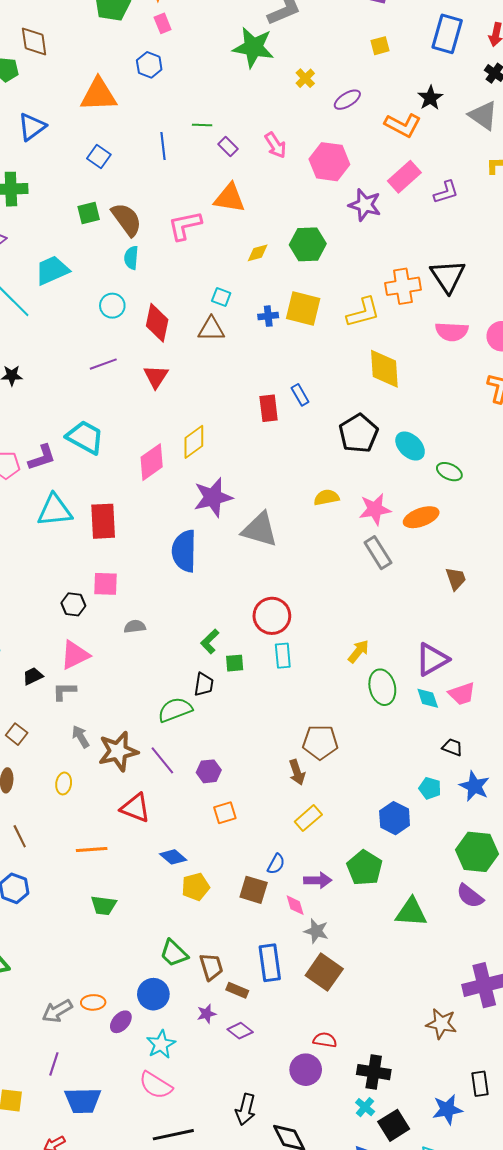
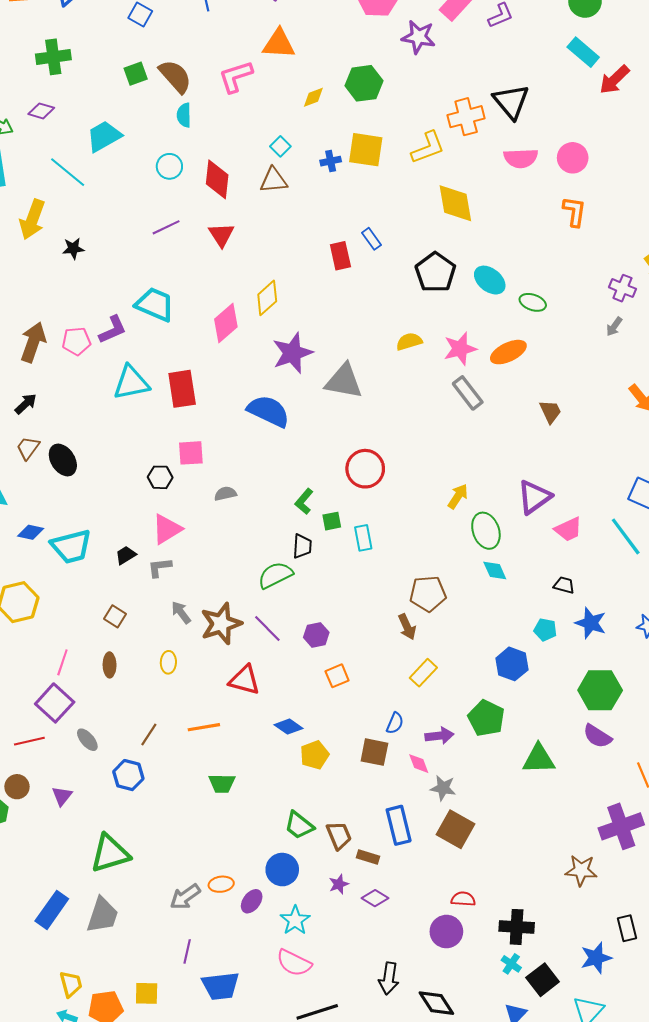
cyan square: (221, 297) -> (280, 146), turned 30
blue semicircle: (184, 551) -> (268, 411), turned 120
cyan rectangle: (283, 656) -> (363, 538), moved
cyan diamond: (428, 698) -> (495, 570), moved
brown line: (20, 836) -> (149, 734), moved, turned 65

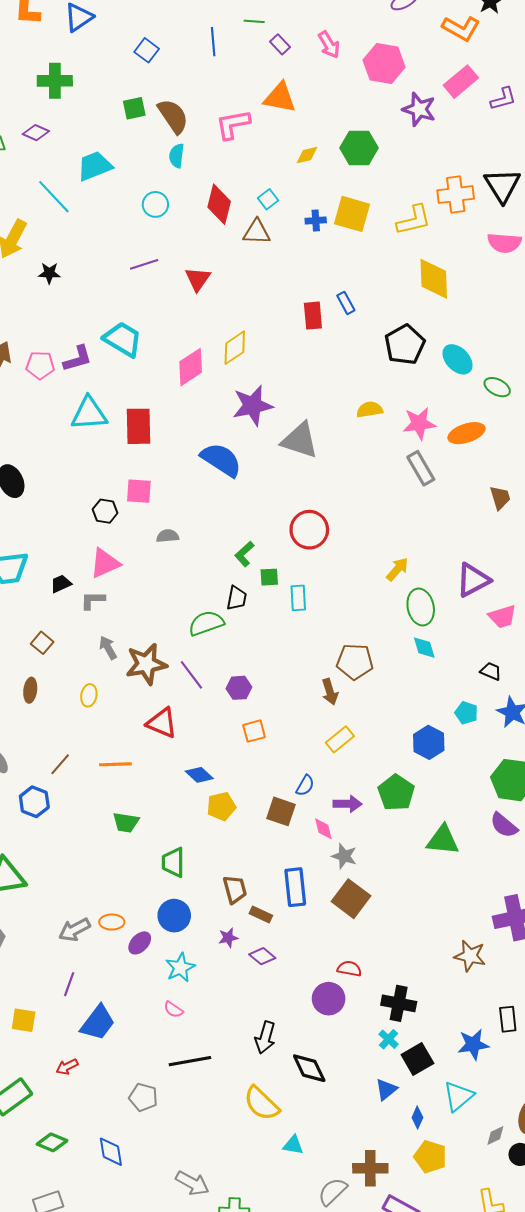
red diamond: (217, 179) -> (219, 204), moved
green trapezoid: (299, 825) -> (173, 862), moved, turned 44
pink semicircle: (294, 963) -> (173, 1010), size x0.6
blue trapezoid: (221, 986) -> (98, 1023), turned -54

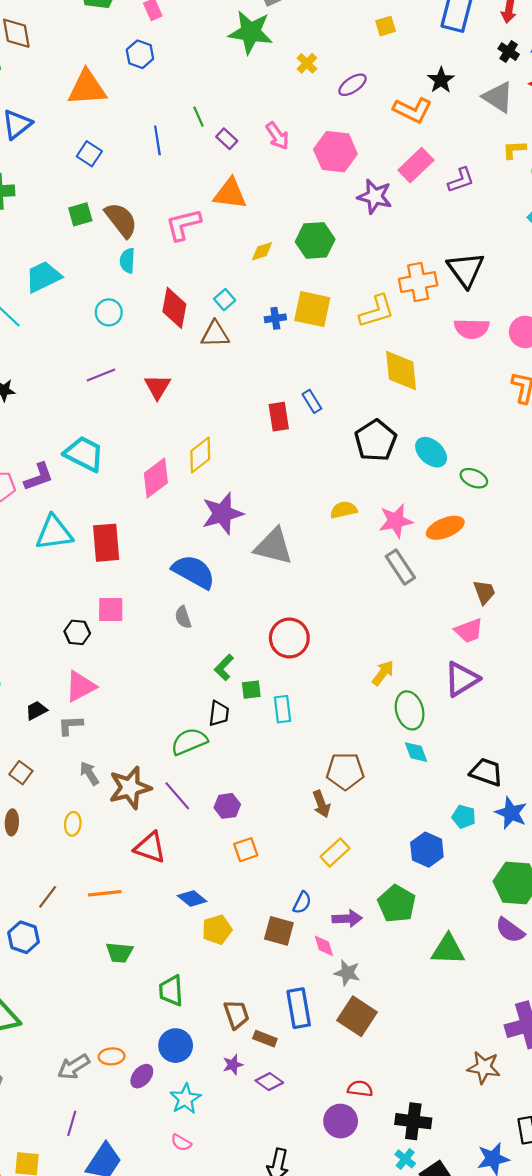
green line: (254, 21) -> (198, 117), turned 66
gray semicircle: (168, 536) -> (183, 617), moved, turned -100
pink trapezoid: (502, 617) -> (469, 631), moved
black trapezoid: (491, 671) -> (486, 772), size x1.5

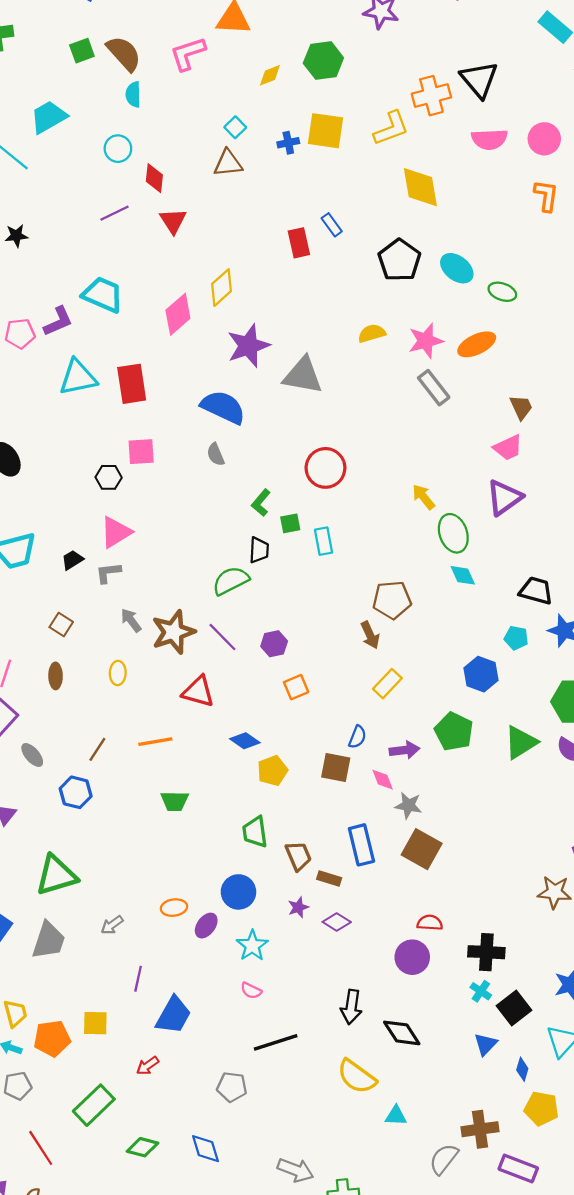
red diamond: (174, 308) -> (154, 178), moved, size x0.7
yellow arrow: (383, 673) -> (423, 497), turned -72
green triangle: (448, 950) -> (521, 742), moved, turned -30
green trapezoid: (171, 991) -> (255, 832), moved
gray arrow: (74, 1067) -> (112, 925), moved, size x0.7

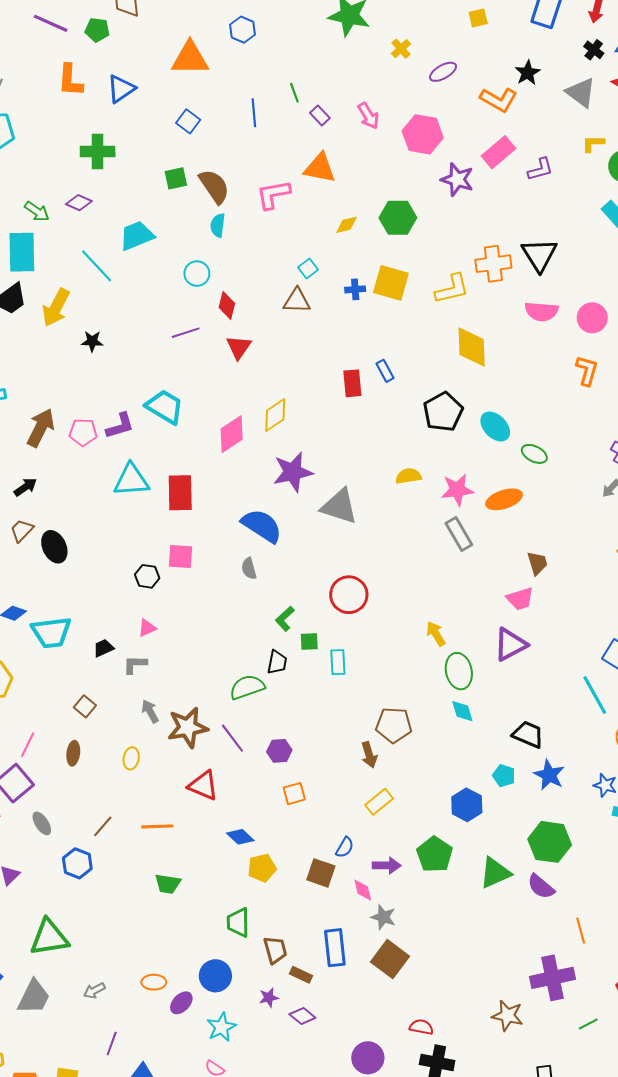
pink triangle: (116, 532) -> (147, 628), size x0.6
red semicircle: (430, 923) -> (421, 1027), moved

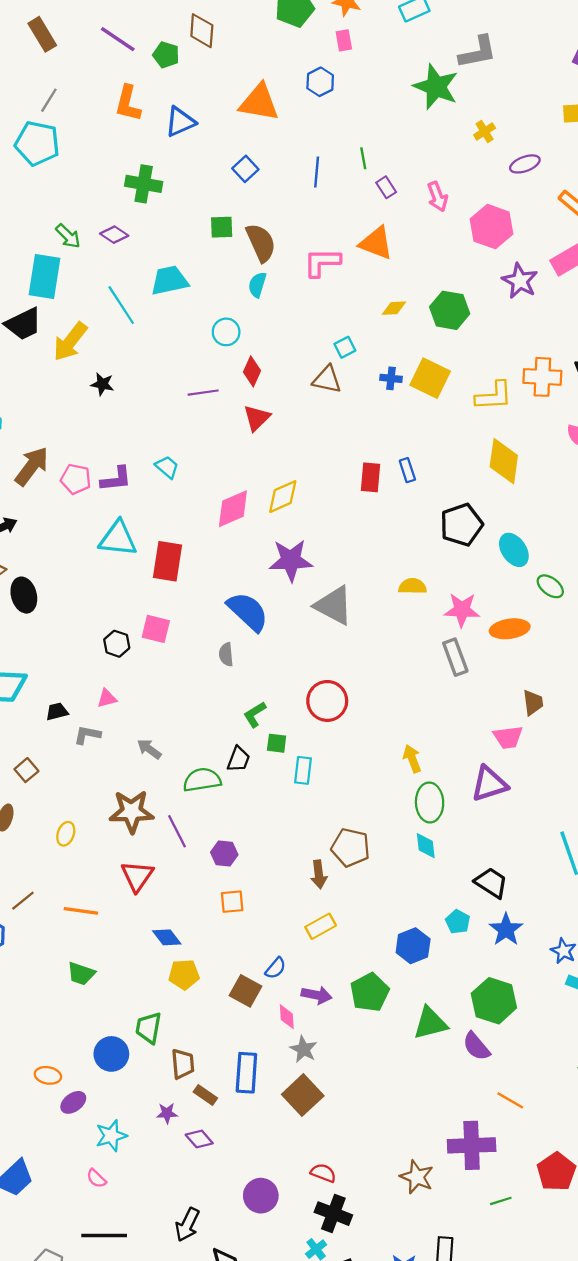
cyan trapezoid: (165, 407) -> (167, 467), size x0.6
gray arrow: (150, 711) -> (149, 749), moved, turned -35
red triangle: (203, 786) -> (137, 876), turned 32
orange line: (581, 930) -> (510, 1100), turned -55
blue circle: (215, 976) -> (111, 1054), moved

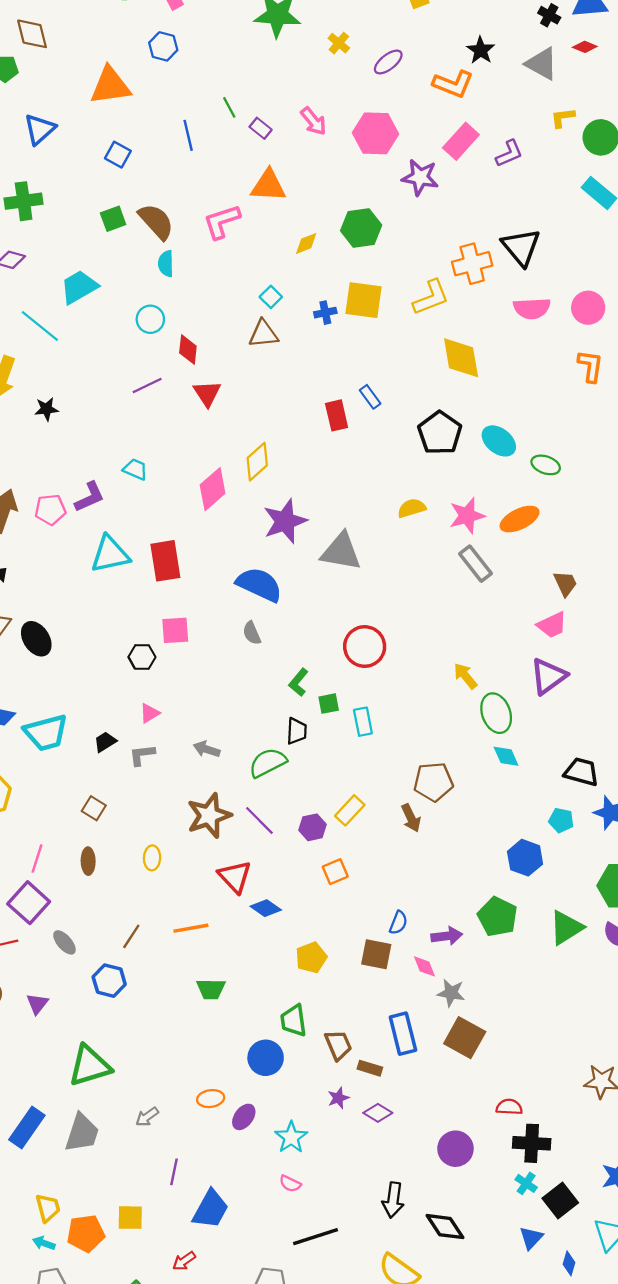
yellow rectangle: (321, 926) -> (350, 810), moved
blue diamond: (167, 937) -> (266, 908), moved

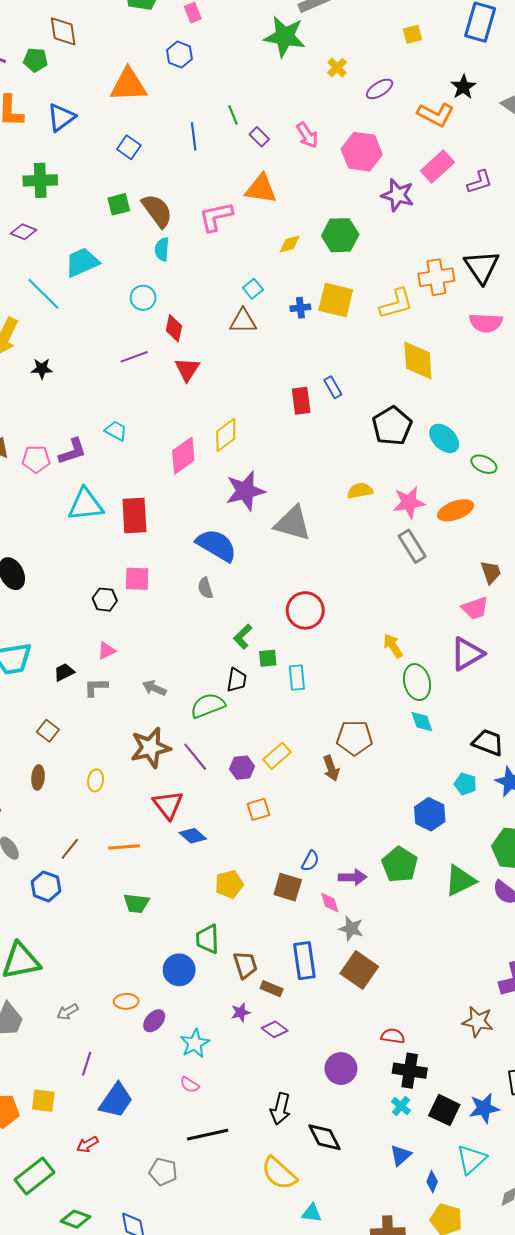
black square: (560, 1200) -> (444, 1110), moved, turned -32

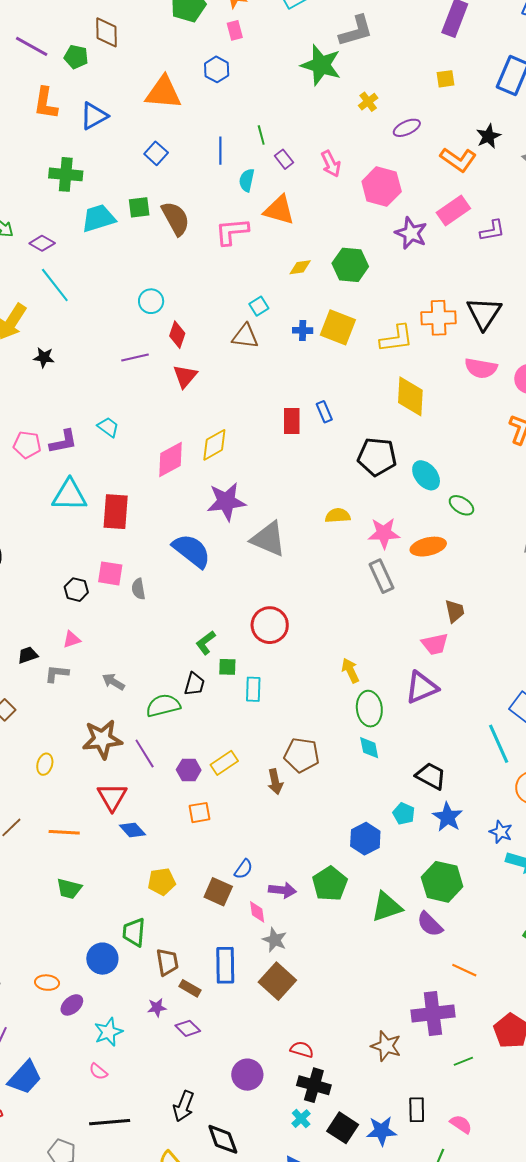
purple diamond: (24, 232) -> (42, 243), moved
cyan semicircle: (162, 249) -> (247, 180), moved
cyan trapezoid: (82, 262) -> (98, 218), moved
black pentagon: (392, 426) -> (377, 457), turned 30
gray semicircle: (205, 588) -> (138, 589), moved

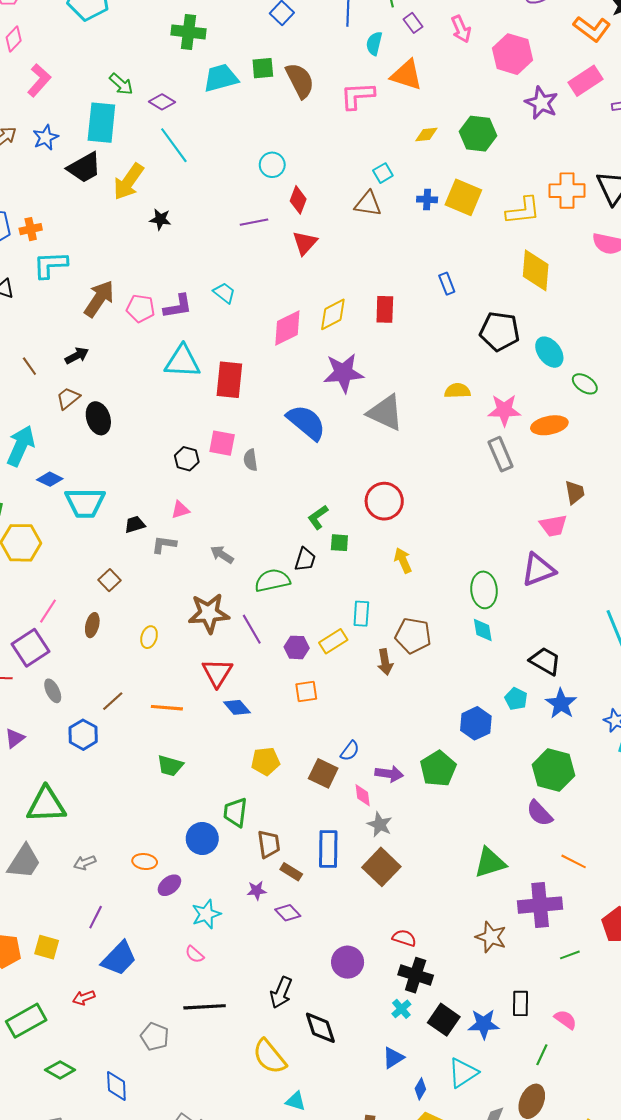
red rectangle: (292, 421) -> (385, 309), moved
yellow arrow: (350, 671) -> (403, 560), moved
cyan rectangle: (253, 689) -> (361, 614), moved
green triangle: (387, 907) -> (490, 863), moved

